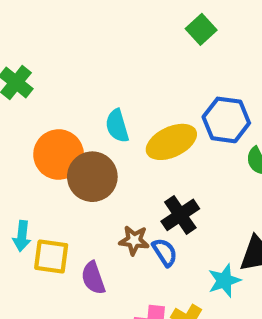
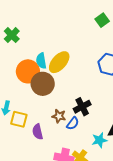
cyan semicircle: (117, 126) -> (41, 61), moved
yellow ellipse: (171, 142) -> (59, 62), moved, turned -30
blue semicircle: (165, 252) -> (73, 123), turned 64

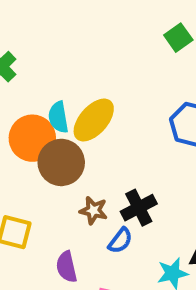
brown star: (59, 116) -> (93, 210), moved
purple semicircle: (38, 132) -> (67, 267), moved

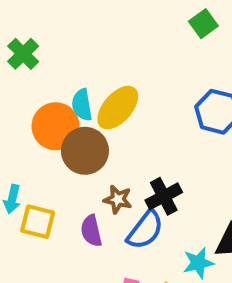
blue semicircle: (120, 241) -> (145, 230), size x1.5
purple semicircle: (67, 267) -> (91, 231), moved

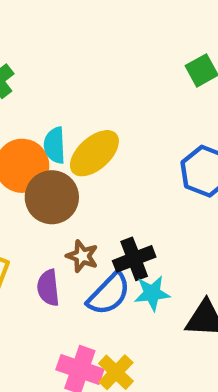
cyan star: (198, 263) -> (152, 293), moved

